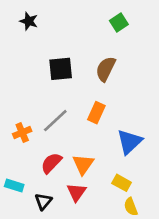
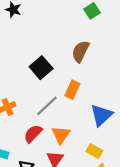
black square: (61, 69) -> (41, 68), moved, turned -35
gray line: (55, 121) -> (47, 106), moved

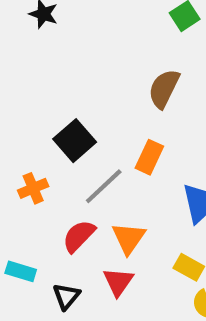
black square: (41, 68) -> (75, 141), moved

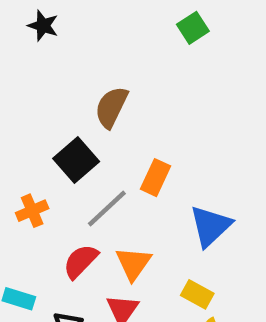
brown semicircle: (164, 89) -> (111, 107), moved

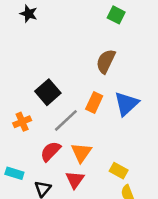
green square: (193, 28) -> (116, 15), turned -30
brown semicircle: (111, 107) -> (106, 61), moved
blue triangle: (210, 226) -> (126, 104), moved

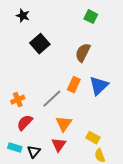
black square: (48, 92) -> (40, 44), moved
red semicircle: (50, 151) -> (25, 123), moved
cyan rectangle: (14, 173) -> (15, 148), moved

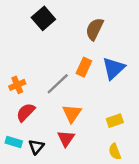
yellow rectangle: (93, 138) -> (115, 121), moved, turned -48

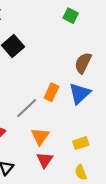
brown semicircle: (95, 29) -> (83, 63), moved
red triangle: (66, 138) -> (45, 160), moved

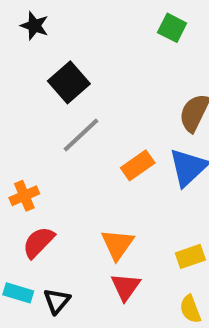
orange rectangle: (51, 92) -> (138, 165), turned 30
gray line: (27, 108) -> (81, 135), moved

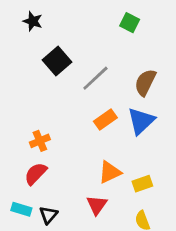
gray line: (81, 135) -> (95, 78), moved
orange cross: (24, 196) -> (40, 141), moved
orange triangle: (117, 244) -> (110, 172), moved, turned 30

